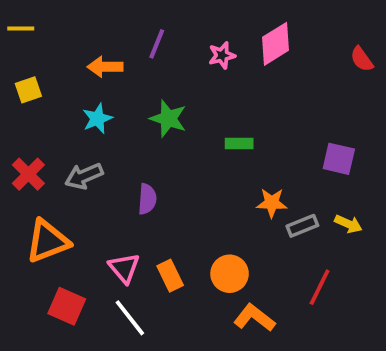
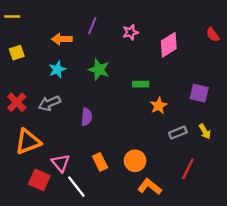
pink diamond: (276, 44) -> (169, 45), moved
orange star: (272, 203) -> (159, 106), moved, turned -30
yellow arrow: (348, 224) -> (205, 131), turned 35
pink triangle: (124, 268) -> (61, 163), moved

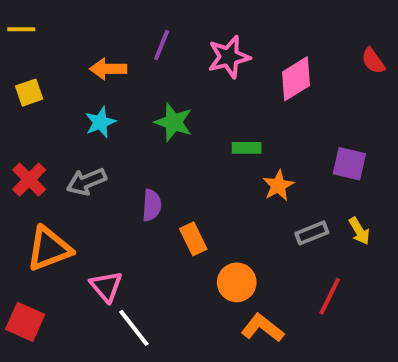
pink star: (130, 32) -> (229, 57), size x1.5
orange rectangle: (100, 162) -> (193, 239), moved
red square: (39, 180) -> (25, 322), moved

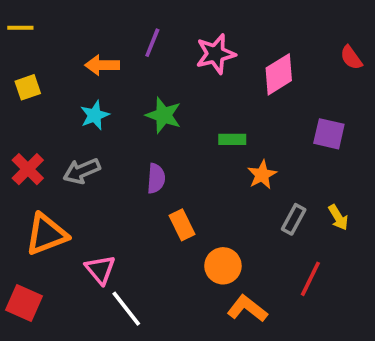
purple square: (349, 164) -> (329, 134), moved
purple semicircle: (152, 205) -> (156, 178), moved
gray rectangle: (312, 233) -> (294, 219), turned -40

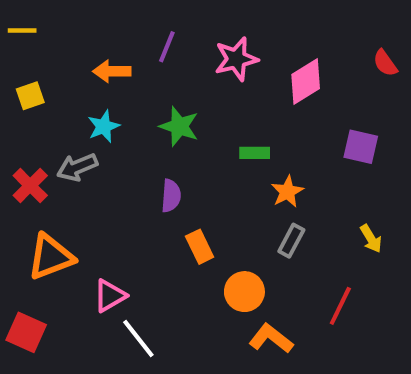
gray arrow: (82, 171) -> (77, 167), moved
gray rectangle: (294, 219) -> (291, 241), moved
pink triangle: (100, 270) -> (110, 296), turned 40

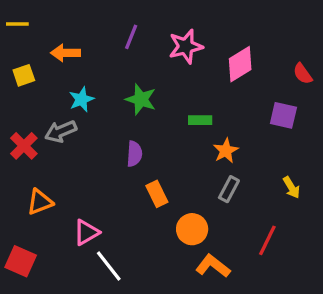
red semicircle: (385, 63) -> (303, 74), moved
orange arrow: (112, 71) -> (65, 53), moved
orange triangle: (51, 257) -> (40, 202), size x0.7

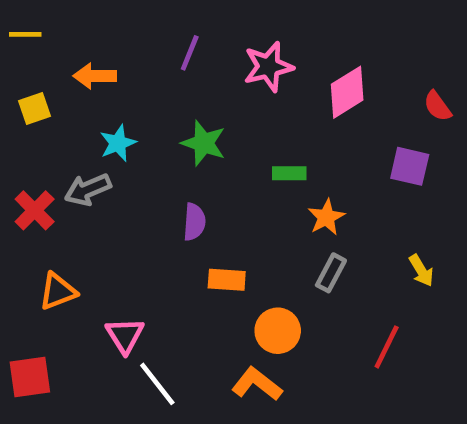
orange rectangle: (157, 194) -> (227, 280), turned -60
pink triangle: (86, 232) -> (125, 335), turned -32
red square: (21, 261) -> (30, 377), turned -32
orange L-shape: (213, 266) -> (257, 384), moved

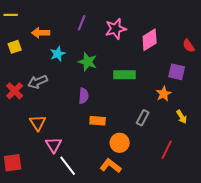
cyan star: (118, 143) -> (58, 54), moved
green rectangle: (289, 173) -> (125, 75), size x1.5
orange star: (326, 217) -> (164, 94), moved
orange triangle: (58, 291) -> (38, 123), moved, turned -42

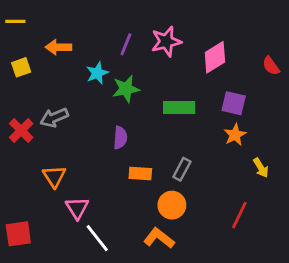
purple line: (82, 23) -> (126, 44), moved
cyan star: (58, 54) -> (97, 73), moved
green star: (88, 62) -> (126, 89), turned -30
purple square: (177, 72) -> (234, 103), moved
gray rectangle: (143, 118) -> (182, 169), moved

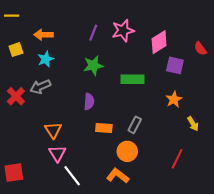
cyan star: (97, 73) -> (46, 59), moved
purple square: (234, 103) -> (175, 65), moved
orange triangle: (54, 176) -> (53, 130), moved

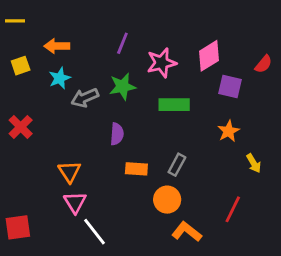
pink star: (123, 30) -> (162, 63), moved
red semicircle: (200, 49) -> (263, 64), turned -104
gray arrow: (40, 87) -> (85, 98), moved
orange L-shape: (118, 176) -> (187, 232), moved

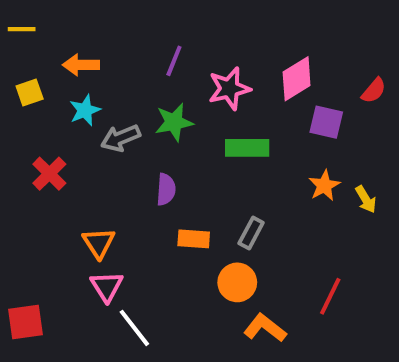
red cross: (21, 127) -> (49, 174), moved
yellow arrow: (254, 163) -> (366, 199), moved

